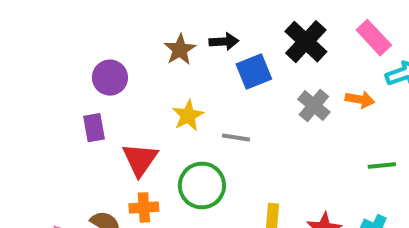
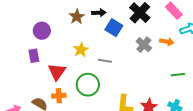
blue square: (254, 72) -> (114, 28), turned -36

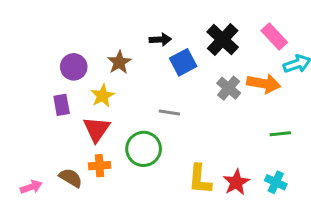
brown star: (77, 17) -> (119, 62), moved
blue square: (114, 28) -> (183, 62), turned 30
orange arrow: (167, 42) -> (264, 84), size x1.5
yellow star: (81, 50) -> (103, 96), moved

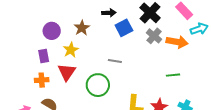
gray cross: (229, 88) -> (154, 36), moved
green line: (280, 134) -> (173, 75), moved
orange cross: (100, 166) -> (42, 80), moved

